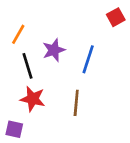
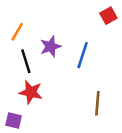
brown line: (76, 103) -> (97, 103), moved

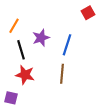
brown line: (97, 103) -> (62, 74), moved

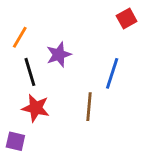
blue line: (67, 45) -> (112, 73), moved

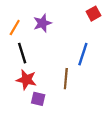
purple star: (59, 55) -> (42, 23), moved
purple square: (15, 141) -> (38, 99), moved

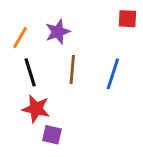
red square: (94, 14) -> (127, 19), turned 32
brown line: (66, 79) -> (72, 69), moved

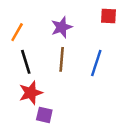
purple star: (58, 32) -> (62, 27), moved
red star: (36, 109) -> (31, 93), turned -30

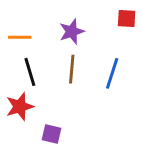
orange line: (17, 32) -> (20, 37), turned 60
red star: (31, 93) -> (20, 107), moved

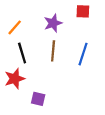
red square: (127, 19) -> (83, 11), moved
orange line: (20, 37) -> (15, 27), turned -49

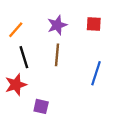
red square: (83, 11) -> (94, 24), moved
blue line: (83, 54) -> (96, 73), moved

